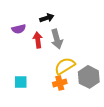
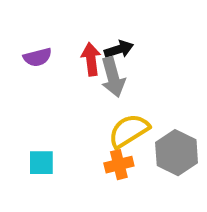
black arrow: (47, 18) -> (119, 49), moved
red arrow: (38, 40) -> (91, 59), moved

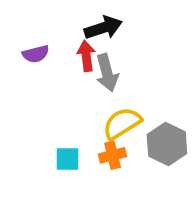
black arrow: (119, 49) -> (103, 28), moved, size x1.4
cyan square: (41, 163) -> (68, 159), moved

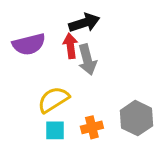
purple semicircle: (36, 54) -> (29, 44), size x1.5
yellow semicircle: (122, 123) -> (53, 100), moved

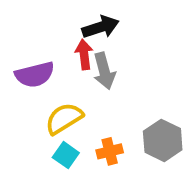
purple semicircle: (29, 44) -> (35, 75), moved
cyan square: (55, 130) -> (66, 155), turned 35

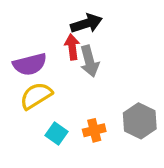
yellow semicircle: (64, 118) -> (36, 96), moved

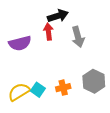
gray arrow: (89, 61) -> (78, 37), moved
yellow semicircle: (36, 96) -> (19, 92), moved

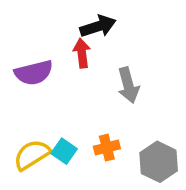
gray arrow: (78, 37) -> (128, 85), moved
gray hexagon: (94, 81) -> (159, 162), moved

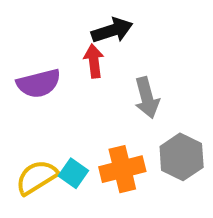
orange cross: (107, 148) -> (122, 169), size x1.5
gray hexagon: (159, 162) -> (182, 157), moved

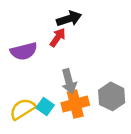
red arrow: (94, 61) -> (58, 37), turned 42
gray arrow: (147, 98) -> (69, 81), moved

